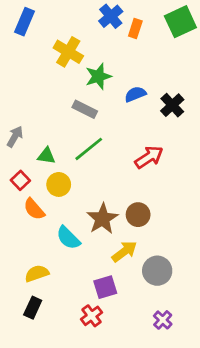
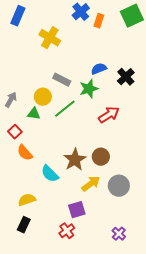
green star: (98, 76) -> (89, 89), moved
yellow circle: (59, 184) -> (43, 97), moved
gray circle: (157, 271) -> (119, 186), moved

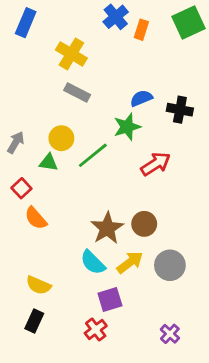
black cross: (126, 77) -> (180, 110), turned -36
gray rectangle: (62, 80) -> (77, 93), moved
cyan semicircle: (50, 174) -> (93, 262), moved
yellow semicircle: (27, 200) -> (39, 285), turned -138

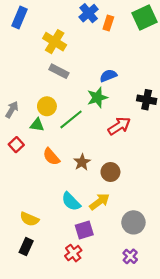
black cross: (180, 110) -> (147, 100), moved
orange semicircle: (36, 218) -> (51, 157), moved
brown star: (107, 228) -> (82, 162), moved, size x0.7
gray circle: (170, 265) -> (133, 222), moved

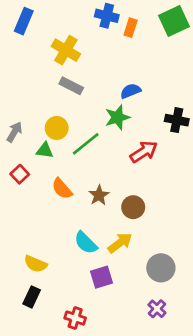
blue cross: (89, 13) -> (107, 16), turned -36
red cross: (73, 253) -> (75, 318), moved, turned -35

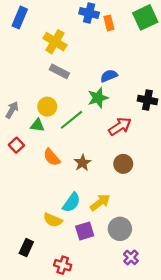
orange rectangle: (131, 28) -> (109, 23), turned -32
brown circle: (133, 207) -> (123, 164), moved
cyan semicircle: (86, 243) -> (71, 202), turned -100
yellow semicircle: (36, 264) -> (53, 220), moved
gray circle: (161, 268) -> (120, 229), moved

